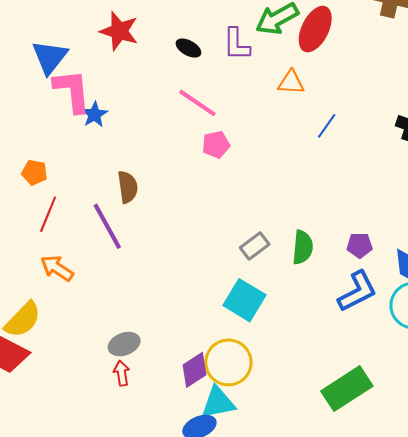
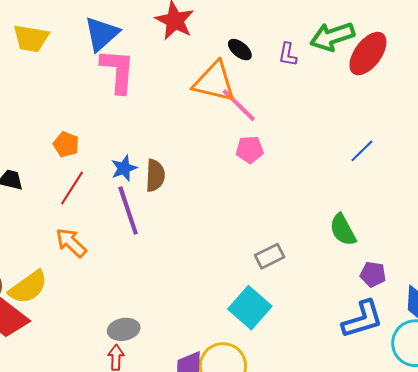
purple L-shape: (236, 44) -> (288, 54), size x0.7
orange triangle: (291, 82) -> (214, 82), moved, size x1.6
blue star: (95, 115) -> (124, 168), moved
green semicircle: (303, 247) -> (343, 230), moved, turned 136

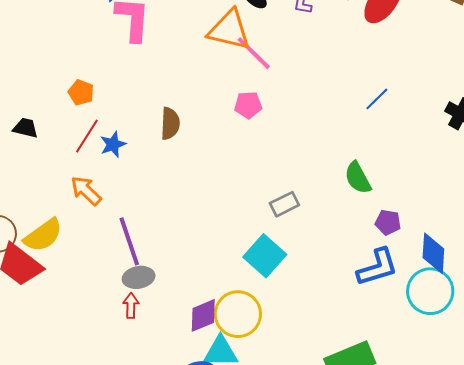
pink pentagon: (250, 150) -> (248, 105), moved
blue star: (124, 168) -> (113, 144), moved
purple line: (128, 210) -> (129, 241), moved

